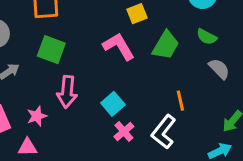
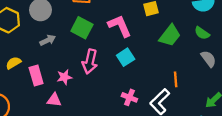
pink L-shape: (119, 46) -> (120, 26), moved
cyan square: (113, 104) -> (126, 57), moved
pink cross: (124, 131) -> (129, 97), turned -35

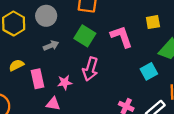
cyan square: (126, 57) -> (149, 71), moved

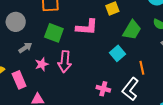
pink L-shape: (122, 37) -> (87, 27), turned 125
pink star: (65, 82) -> (42, 64), moved

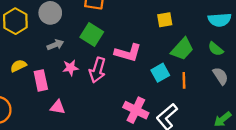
pink L-shape: (87, 27) -> (128, 53), moved
orange line: (142, 68) -> (184, 80), moved
pink cross: (103, 89) -> (136, 110), size x1.5

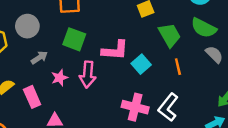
green trapezoid: (182, 49) -> (170, 35), turned -60
green semicircle: (216, 49) -> (204, 28), size x1.5
cyan square: (160, 73) -> (141, 64), moved

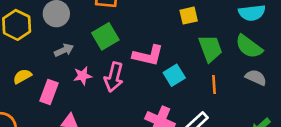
green square: (74, 39) -> (105, 36), turned 30
gray semicircle: (214, 54) -> (256, 77), turned -30
pink rectangle: (32, 97) -> (49, 92), turned 35

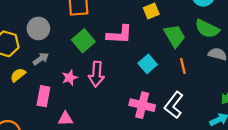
gray arrow: (64, 50) -> (41, 59), moved
pink L-shape: (148, 55) -> (119, 35), moved
yellow semicircle: (22, 76) -> (18, 75), moved

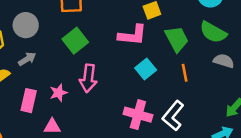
pink L-shape: (119, 35) -> (132, 35), moved
pink star: (70, 78) -> (58, 93), moved

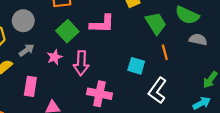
pink L-shape: (132, 35) -> (102, 24), moved
cyan square: (146, 69) -> (136, 66), moved, turned -30
pink star: (58, 93) -> (54, 57), moved
pink cross: (138, 115) -> (99, 94), moved

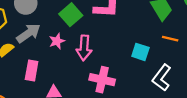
gray arrow: (27, 50) -> (28, 33), size x1.5
orange line: (165, 52) -> (170, 39), turned -63

